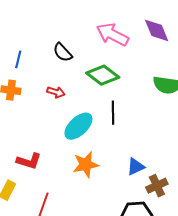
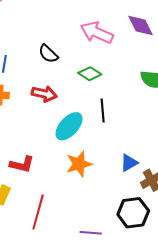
green diamond: (103, 75) -> (90, 74), size x0.7
red arrow: (56, 92) -> (44, 94), size x1.4

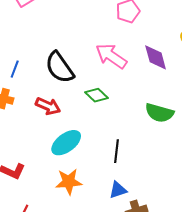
black semicircle: (48, 54) -> (60, 68), size x1.6
black line: (103, 110) -> (116, 151), moved

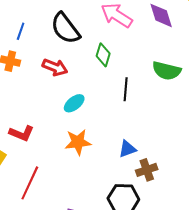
green diamond: (96, 95) -> (103, 55), turned 65
cyan ellipse: (66, 143) -> (74, 103), size x0.7
black line: (116, 151) -> (126, 89), moved

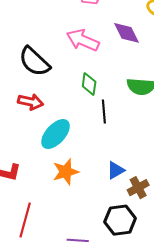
green diamond: (103, 55) -> (89, 84), moved
cyan ellipse: (74, 103) -> (56, 134), size x1.5

